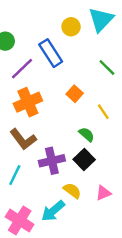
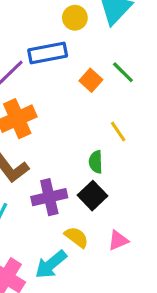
blue rectangle: (51, 53) -> (48, 53), turned -68
orange square: (75, 94) -> (91, 80), moved
green semicircle: (87, 134) -> (96, 162), turned -133

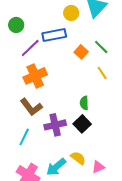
yellow line: (118, 131) -> (102, 73), moved
yellow semicircle: (76, 237) -> (78, 158), moved
pink triangle: (118, 240) -> (98, 167), moved

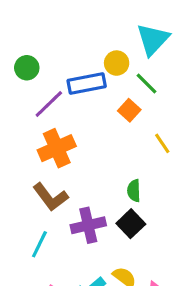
yellow circle: (71, 13) -> (117, 63), moved
green line: (101, 47) -> (147, 84), moved

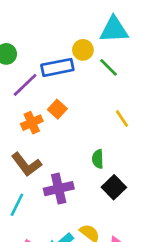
cyan triangle: (153, 39) -> (114, 30), turned 44
orange square: (129, 110) -> (57, 109), moved
orange cross: (57, 148) -> (32, 123), size x0.7
black square: (131, 224) -> (114, 187), moved

